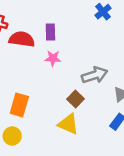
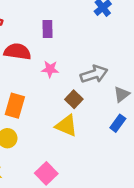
red semicircle: (22, 39) -> (17, 52), moved
pink star: (53, 58) -> (50, 69), moved

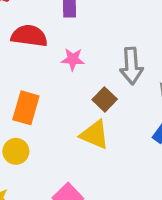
gray arrow: (94, 74) -> (131, 66), turned 104

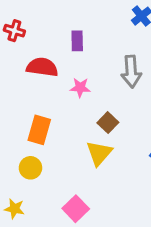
gray arrow: (131, 66) -> (131, 72), moved
yellow triangle: (95, 135) -> (99, 153), turned 48

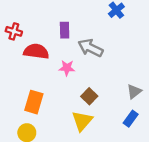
red cross: (14, 31) -> (14, 31), moved
gray arrow: (131, 72) -> (90, 48), moved, turned 120

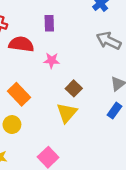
gray arrow: (90, 48) -> (109, 41), moved
orange rectangle: (34, 102) -> (19, 94), turned -60

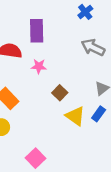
purple rectangle: (49, 23) -> (37, 31), size x1.5
yellow triangle: (67, 113) -> (75, 116), moved, turned -35

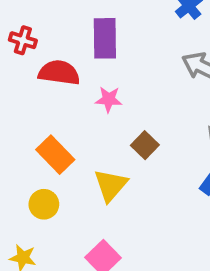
yellow triangle: (75, 116) -> (111, 185), moved, turned 35

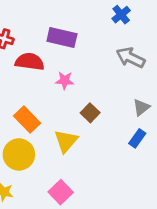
purple rectangle: (105, 38) -> (62, 37), turned -76
yellow circle: (44, 204) -> (19, 154), size x1.5

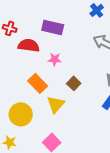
orange rectangle: (27, 120) -> (38, 83), moved

